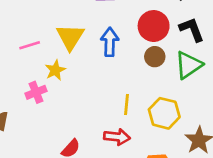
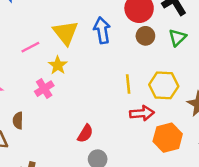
green triangle: (189, 65) -> (177, 38), size x0.7
red arrow: (117, 137) -> (142, 113), moved

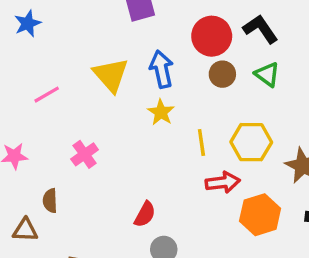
green triangle: (177, 38) -> (267, 74), turned -36
pink line: (30, 47) -> (47, 95), moved
yellow star: (58, 65) -> (161, 112), moved

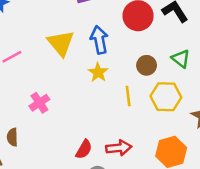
brown circle: (222, 74) -> (147, 65), moved
green triangle: (267, 74) -> (181, 59), moved
red arrow: (223, 182) -> (119, 148), moved

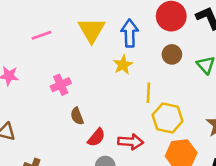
brown circle: (147, 65) -> (172, 54), moved
yellow hexagon: (166, 97) -> (168, 118), moved
brown semicircle: (12, 137) -> (77, 116), moved, turned -30

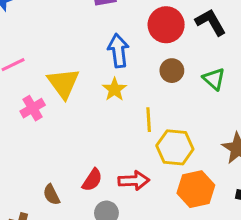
yellow triangle: (91, 30) -> (63, 83), moved
pink cross: (61, 85) -> (33, 108), moved
brown semicircle: (77, 116) -> (52, 195), moved

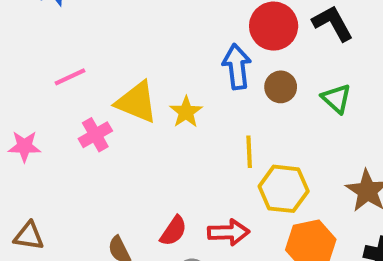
blue arrow: (118, 51) -> (237, 67), moved
yellow triangle: (63, 83) -> (137, 102), turned -32
yellow star: (115, 89) -> (186, 112), moved

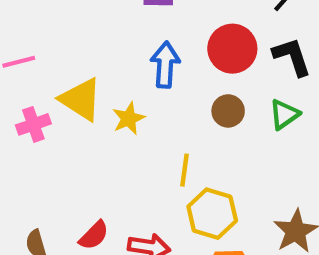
blue arrow: (237, 67) -> (165, 65), moved
green triangle: (336, 98) -> (284, 114), moved, turned 32

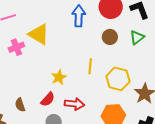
yellow star: (129, 118) -> (59, 77), moved
yellow hexagon: (212, 214) -> (118, 79), moved

